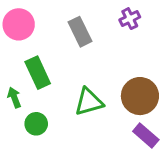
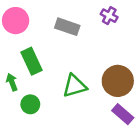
purple cross: (130, 19) -> (109, 16), turned -35
gray rectangle: (80, 32) -> (67, 27), turned -45

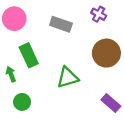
brown circle: (118, 81) -> (106, 53), moved
green circle: (30, 104) -> (22, 102), moved

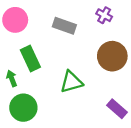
green circle: (22, 102) -> (23, 108), size x1.5

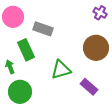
purple cross: (104, 15) -> (100, 13), moved
gray rectangle: (64, 26) -> (43, 29), moved
purple rectangle: (117, 109) -> (89, 87), moved

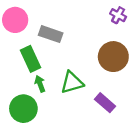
green arrow: (10, 67) -> (40, 84), moved

